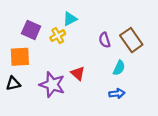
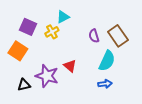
orange square: (20, 57) -> (18, 51), turned 36
cyan semicircle: (119, 68) -> (107, 61), size x1.5
black triangle: (13, 83) -> (24, 85), moved

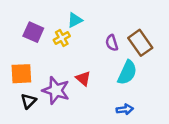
orange square: (18, 51) -> (21, 74), moved, turned -36
blue arrow: (105, 84) -> (125, 109), moved
black triangle: (24, 85) -> (29, 101), turned -32

